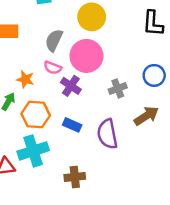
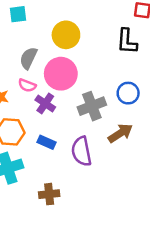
gray cross: (118, 88) -> (92, 106), size x1.5

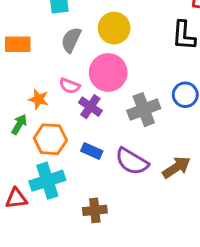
gray semicircle: (28, 58) -> (71, 40), moved
brown arrow: (120, 133) -> (176, 167), moved
purple semicircle: (82, 151) -> (132, 161), turned -48

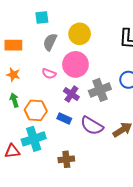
orange star: (38, 99) -> (13, 75), moved
purple cross: (90, 107) -> (71, 94), moved
green arrow: (19, 124) -> (14, 100), turned -48

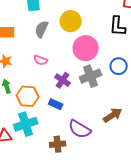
pink circle: (75, 64) -> (86, 48), moved
purple semicircle: (92, 126) -> (80, 129), moved

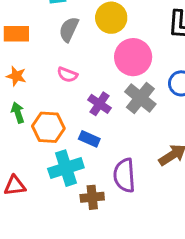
gray cross: (91, 76) -> (140, 98), turned -30
cyan cross: (26, 124) -> (66, 168), moved
purple semicircle: (80, 129) -> (124, 175), turned 55

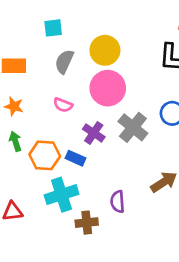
pink circle: (133, 57) -> (108, 88), moved
blue rectangle: (89, 139) -> (76, 158), moved
purple semicircle: (124, 175) -> (118, 202), size x0.7

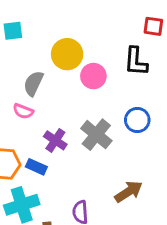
gray semicircle: (64, 62) -> (33, 83), moved
pink circle: (108, 88) -> (93, 76), moved, size x0.7

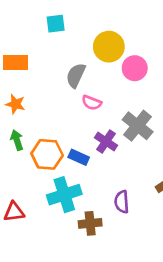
pink semicircle: (23, 111) -> (92, 103), moved
purple cross: (55, 140) -> (106, 141), moved

